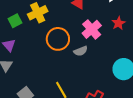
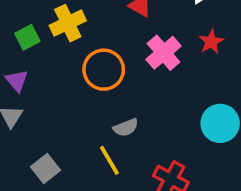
gray semicircle: (81, 51) -> (126, 128), moved

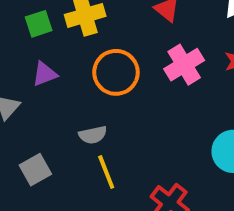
purple triangle: (17, 81) -> (45, 74), moved, turned 40
gray semicircle: (126, 128) -> (93, 135), moved

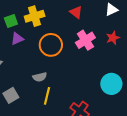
purple triangle: (45, 74) -> (17, 39), moved
yellow line: (106, 172) -> (47, 96), turned 36

